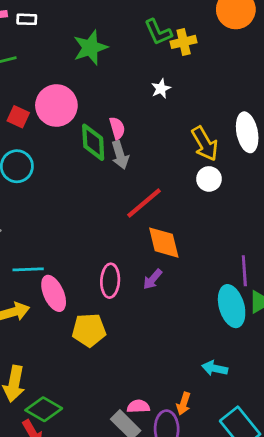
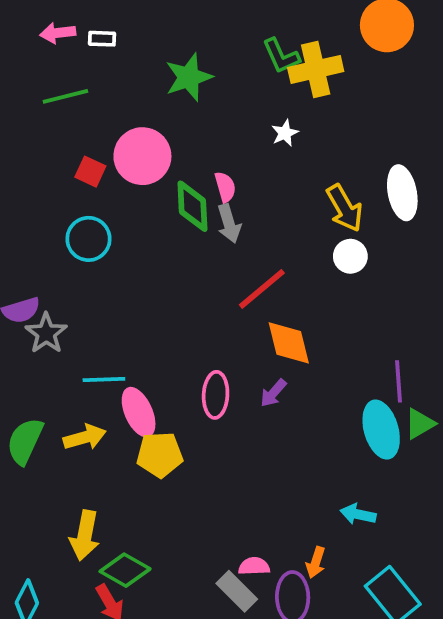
yellow cross: (184, 42) -> (316, 69), size x1.5
yellow pentagon: (89, 330) -> (160, 455), moved

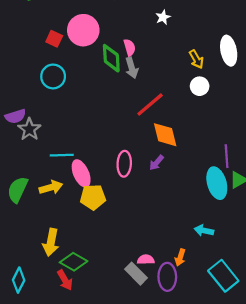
yellow arrow: (345, 208) -> (196, 59), size x0.7

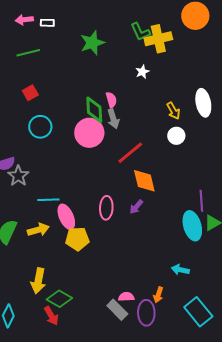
pink circle: (83, 30) -> (89, 133), moved
red square: (54, 39) -> (30, 93), moved, turned 35

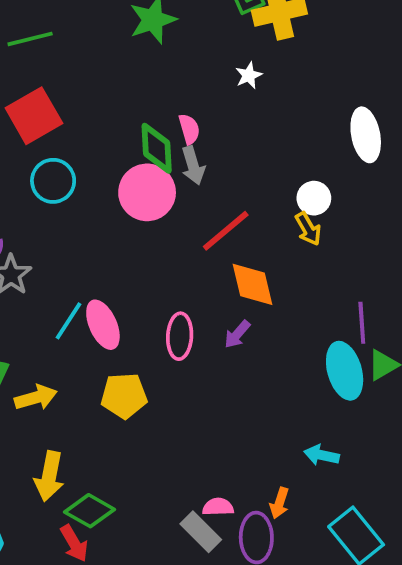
red square: (30, 93) -> (34, 116), size x1.8
yellow arrow: (173, 111) -> (308, 229), moved
cyan line: (48, 200) -> (68, 321), turned -55
pink ellipse: (66, 217) -> (103, 325), moved
yellow arrow: (38, 230) -> (36, 398), moved

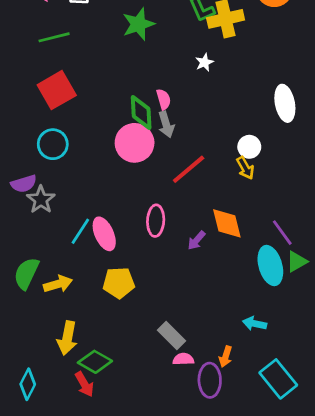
cyan circle: (53, 181) -> (53, 144), moved
orange diamond: (253, 284) -> (227, 223), moved
purple line: (362, 323) -> (282, 233), turned -32
pink ellipse: (180, 336) -> (156, 221), moved
gray rectangle: (201, 532) -> (171, 335), moved

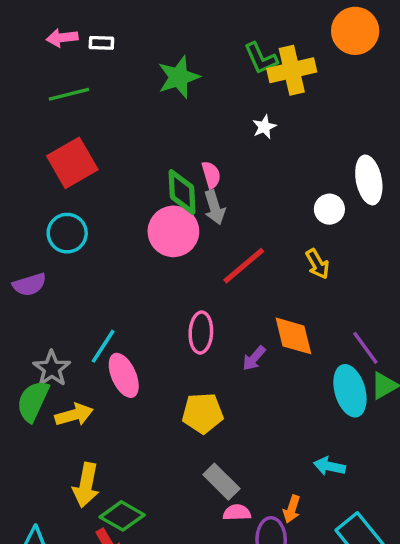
white circle: (249, 147) -> (329, 209), moved
gray star: (41, 200) -> (52, 369), moved
pink ellipse: (104, 234) -> (124, 375), moved
yellow pentagon: (119, 283) -> (203, 413), moved

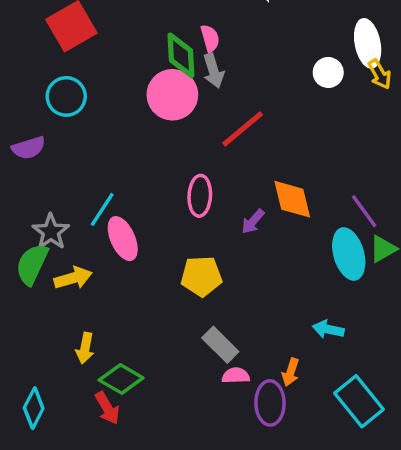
yellow arrow: (317, 264) -> (380, 74), moved
yellow arrow: (86, 485) -> (85, 348), size x0.7

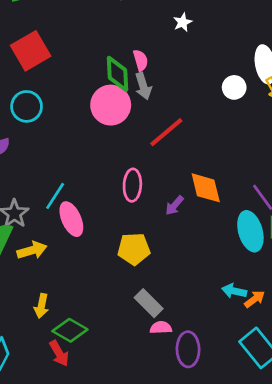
orange arrow: (291, 372) -> (255, 299), moved, turned -145

